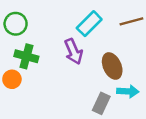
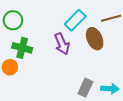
brown ellipse: (112, 66) -> (95, 39), moved
cyan arrow: (128, 91) -> (110, 89), moved

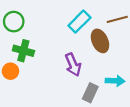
purple arrow: (62, 44) -> (73, 65), moved
cyan arrow: (110, 89) -> (115, 81), moved

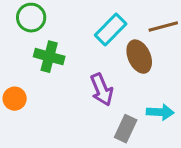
green circle: (14, 22) -> (31, 18), moved
green cross: (23, 51) -> (49, 57), moved

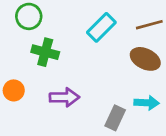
brown ellipse: (139, 57) -> (145, 59), moved, turned -40
purple arrow: (102, 90) -> (64, 97), moved, turned -68

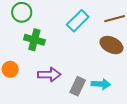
cyan arrow: (147, 103) -> (101, 84), moved
gray rectangle: (115, 118) -> (78, 86), moved

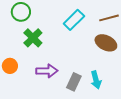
green cross: (34, 40) -> (33, 38), turned 30
cyan arrow: (101, 84) -> (96, 80), turned 72

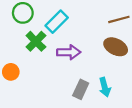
cyan rectangle: (74, 20) -> (57, 22), moved
purple arrow: (47, 71) -> (69, 52), moved

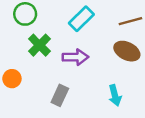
cyan rectangle: (57, 22) -> (81, 19), moved
gray rectangle: (81, 89) -> (60, 95), moved

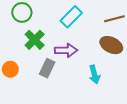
gray rectangle: (60, 95) -> (47, 68), moved
cyan arrow: (115, 95) -> (94, 74), moved

